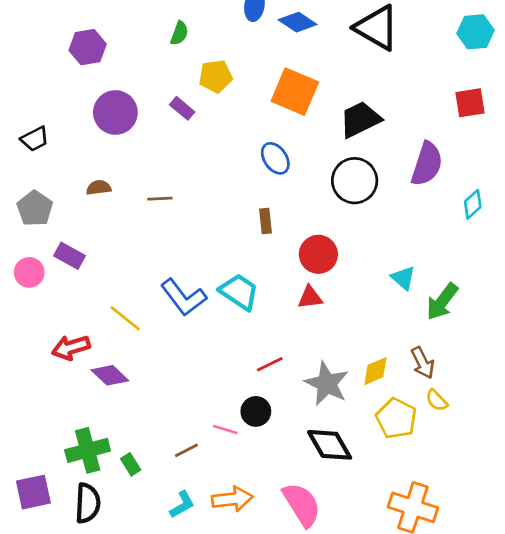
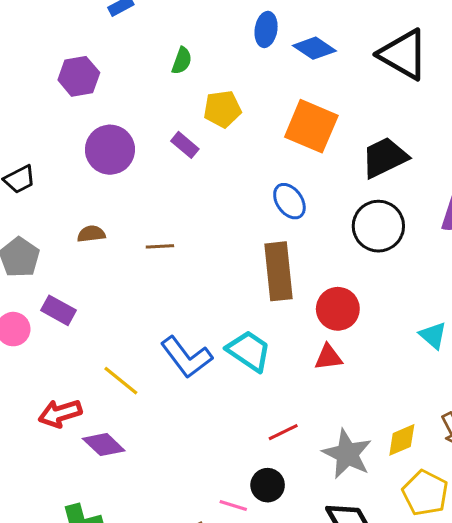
brown rectangle: (266, 221) -> (279, 271), size x2.0

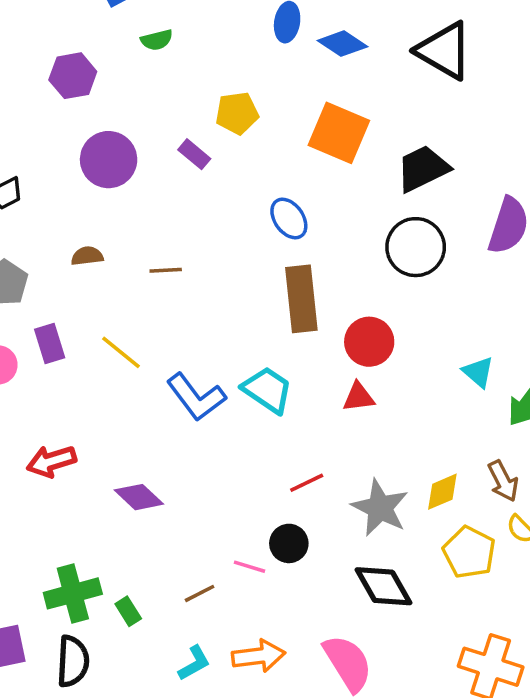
green semicircle: (182, 61) -> (157, 40), moved, turned 56
blue ellipse: (289, 201) -> (289, 219), moved
purple rectangle: (58, 310) -> (50, 343), turned 44
yellow line: (121, 381) -> (121, 352), moved
purple diamond: (104, 445) -> (139, 497), moved

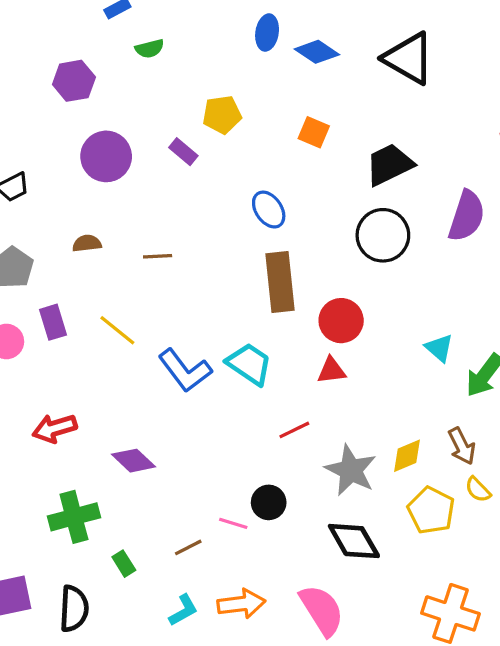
orange square: (339, 133) -> (314, 132), size x0.6
red line: (307, 483) -> (294, 430), moved
green cross: (73, 593) -> (74, 517), moved

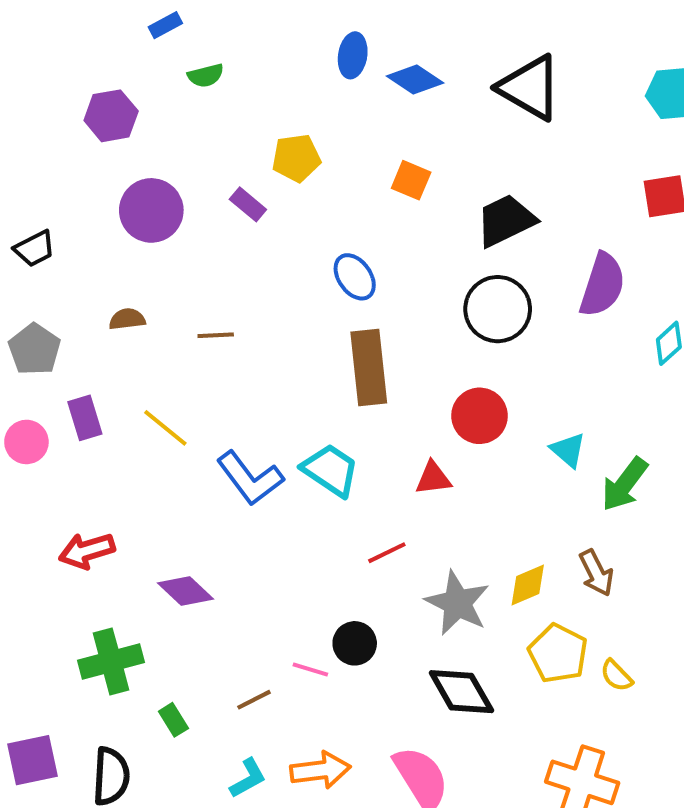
red circle: (341, 321) -> (480, 416), moved
yellow semicircle: (478, 490) -> (616, 676), moved

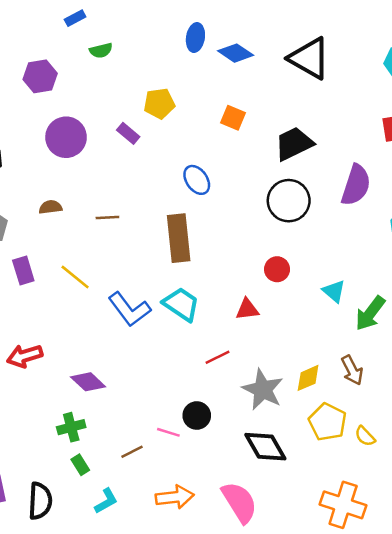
brown rectangle: (369, 367) -> (179, 238), moved
red circle: (480, 416) -> (277, 269), size x0.7
green cross: (111, 661) -> (71, 427), moved, size x0.7
cyan L-shape: (248, 778) -> (106, 501), moved

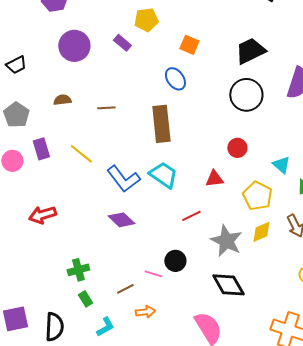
orange square: (233, 118) -> (189, 45), moved
purple diamond: (88, 382) -> (121, 220), moved
yellow pentagon: (327, 422) -> (257, 196), moved
orange arrow: (175, 497) -> (145, 312), moved, size x0.7

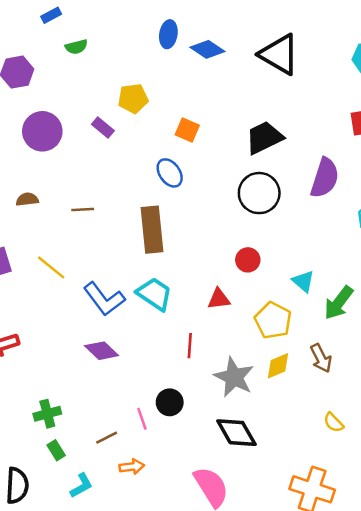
red line: (191, 216) -> (190, 346), turned -60
pink line: (153, 274) -> (142, 419), turned 54

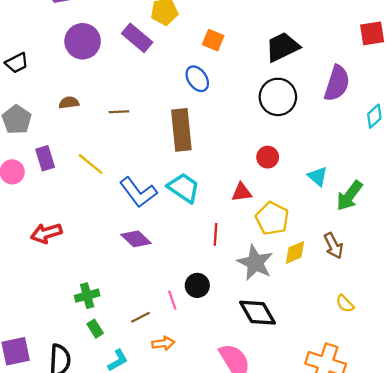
purple rectangle: (103, 128) -> (137, 38), size x1.5
yellow pentagon: (273, 320) -> (272, 218), moved

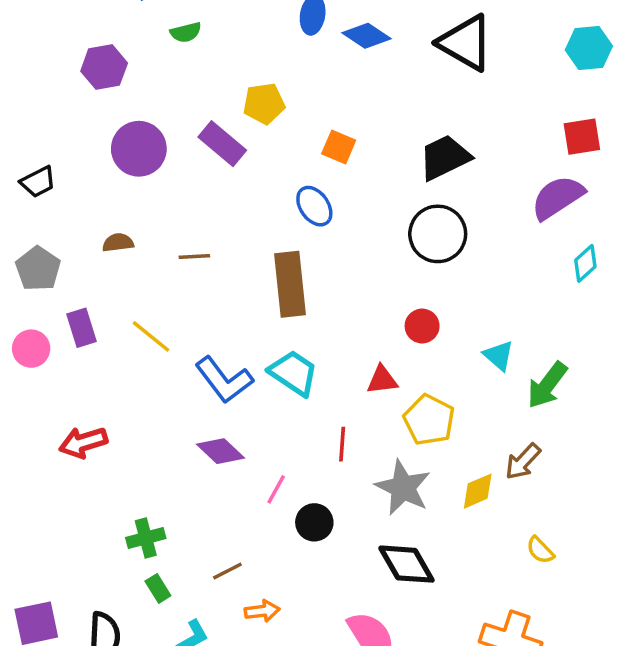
purple semicircle: (337, 83) -> (558, 197), moved, turned -141
brown arrow: (334, 246) -> (523, 462), turned 70
yellow diamond: (295, 252) -> (478, 491), moved
pink line: (172, 300) -> (276, 489), moved, turned 48

